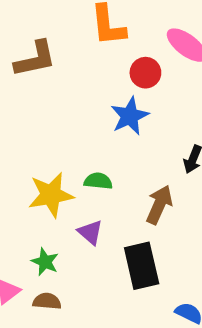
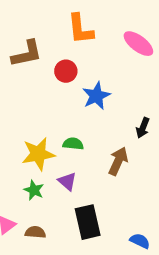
red circle: (145, 73) -> (66, 71), moved
green star: (45, 262) -> (34, 190), moved
black rectangle: (142, 266) -> (88, 222), moved

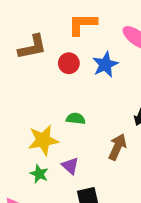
orange L-shape: (80, 29) -> (82, 24), turned 96
blue star: (96, 96) -> (105, 65), moved
green semicircle: (73, 144) -> (76, 119), moved

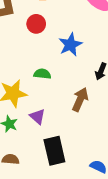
blue star: (105, 65) -> (70, 45), moved

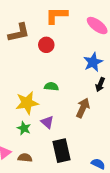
blue star: (70, 45) -> (93, 62), moved

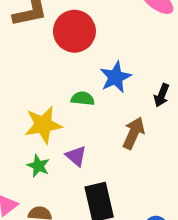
red circle: (46, 45) -> (74, 31), size x1.6
blue star: (93, 62) -> (116, 77), moved

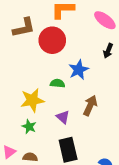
black arrow: (162, 95) -> (108, 51), moved
purple triangle: (76, 156) -> (63, 117), moved

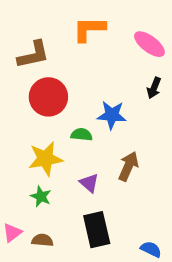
red circle: (52, 40) -> (48, 97), moved
blue star: (79, 70) -> (112, 115), turned 30

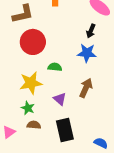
black arrow: (154, 88) -> (91, 31), moved
blue star: (112, 115) -> (87, 53), moved
brown semicircle: (42, 240) -> (34, 125), moved

